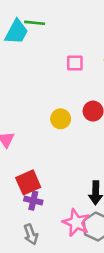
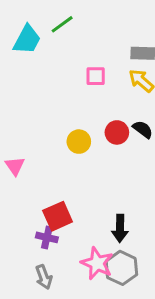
green line: (35, 23) -> (62, 24), moved, turned -42
red square: (28, 182) -> (58, 216), moved

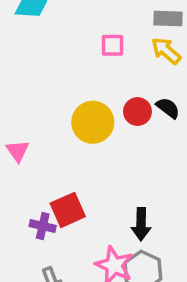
yellow circle: (79, 142) -> (93, 122), size x1.5
purple cross: (47, 237) -> (43, 226), moved

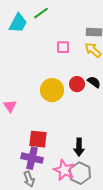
red square: (68, 210) -> (38, 139), turned 30
purple cross: (43, 226) -> (32, 158), moved, size x1.5

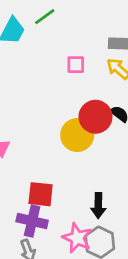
red circle: (77, 84) -> (95, 117), size x1.5
yellow circle: (52, 90) -> (77, 135), moved

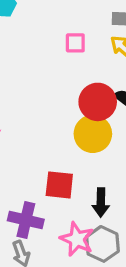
yellow circle: (77, 135) -> (93, 134), moved
red square: (41, 194) -> (59, 185), moved

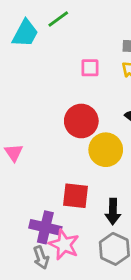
red circle: (98, 102) -> (81, 121), moved
pink star: (77, 239) -> (64, 245), moved

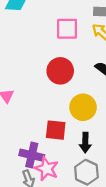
pink square: (90, 68) -> (67, 29), size x1.5
yellow circle: (106, 150) -> (83, 107), moved

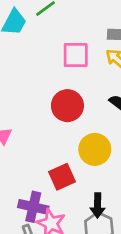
red square: (56, 130) -> (62, 177), turned -30
black arrow: (85, 143) -> (98, 205), moved

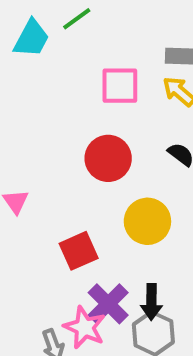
red square: (62, 177) -> (79, 251), moved
purple cross: (33, 207) -> (108, 304), moved, turned 32

